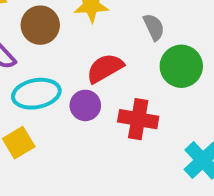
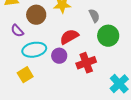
red cross: (138, 119) -> (86, 63), turned -30

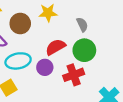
green circle: (108, 36) -> (84, 50), moved

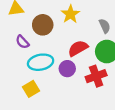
yellow star: (48, 13) -> (70, 14), turned -30

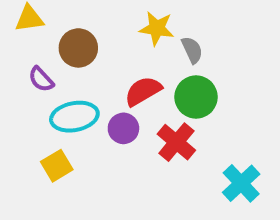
yellow star: (70, 14) -> (157, 28), moved, turned -30
red cross: (96, 76) -> (176, 142), turned -30

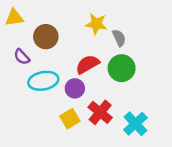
red cross: (176, 142) -> (100, 112), moved
yellow square: (57, 166) -> (70, 119), moved
cyan cross: (241, 183) -> (135, 124), moved

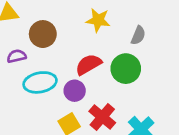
gray semicircle: (119, 38) -> (138, 35), moved, turned 48
purple semicircle: (22, 57) -> (17, 56), turned 120

